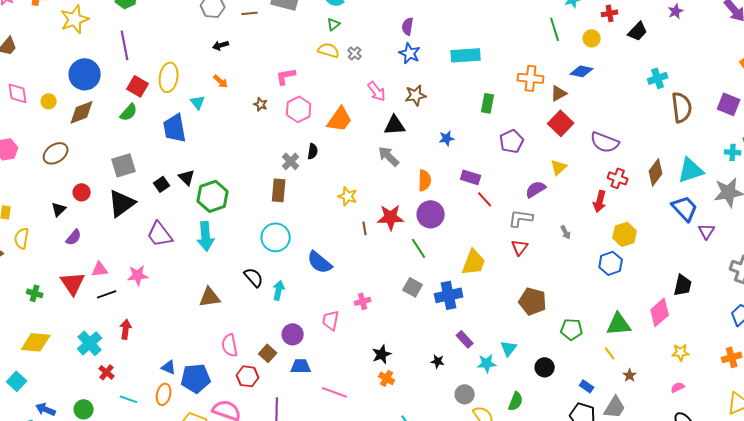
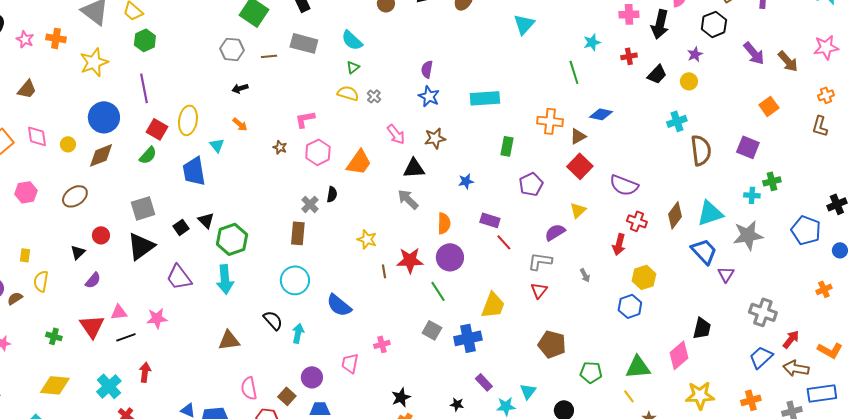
yellow circle: (592, 38) -> (689, 81), moved
yellow star: (681, 352) -> (700, 395), size x1.6

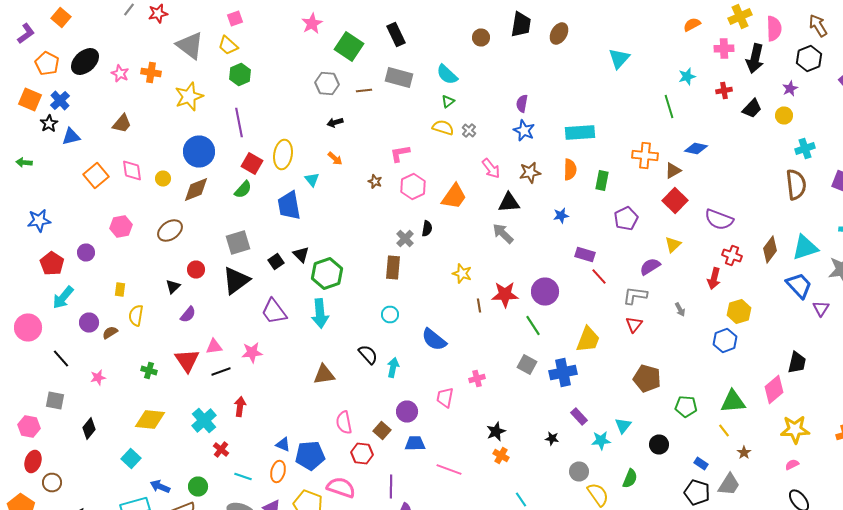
cyan cross: (677, 121) -> (805, 148), moved
orange semicircle: (444, 223) -> (570, 170), moved
cyan circle: (295, 280) -> (390, 314), size x0.6

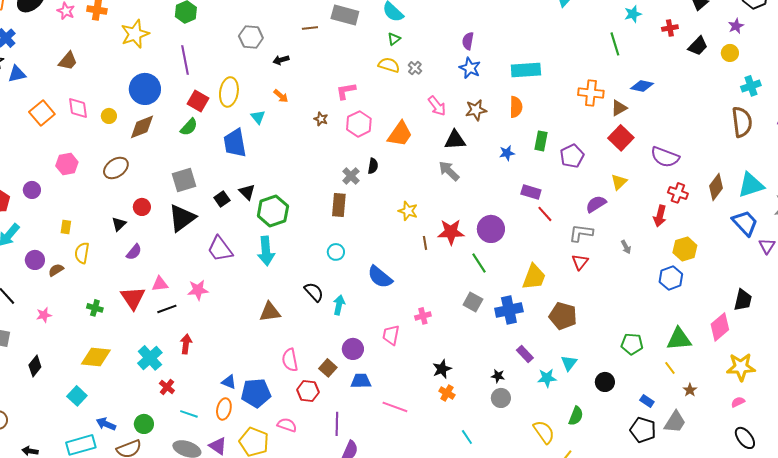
gray hexagon: (327, 84) -> (251, 37), moved
green rectangle: (602, 180) -> (541, 141), moved
brown pentagon: (647, 378) -> (563, 316), moved
gray circle: (579, 472) -> (501, 398), moved
pink semicircle: (341, 488) -> (287, 425), size x0.7

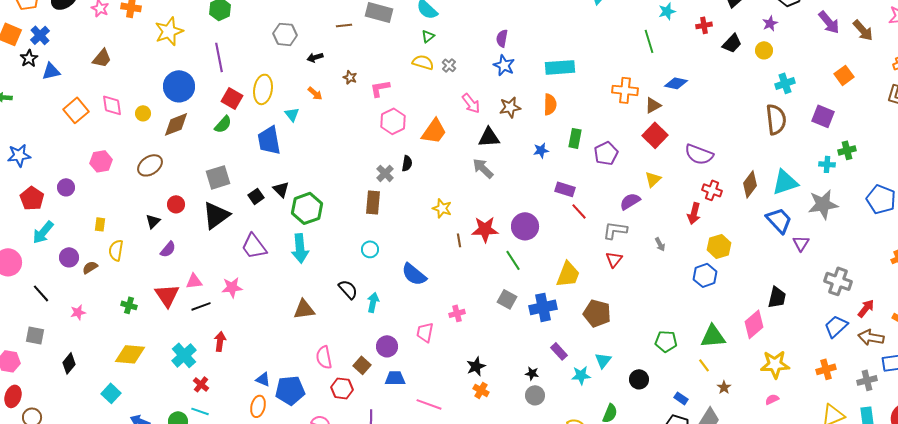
brown star: (321, 119) -> (350, 77), moved
cyan line: (189, 414) -> (200, 411), moved

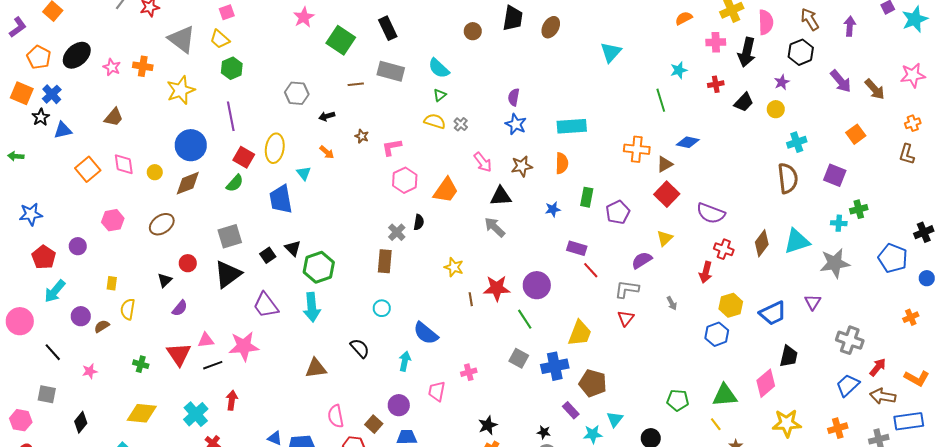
blue trapezoid: (779, 220) -> (773, 313), moved, turned 108
pink star: (232, 287) -> (244, 346), size x1.4
cyan arrow: (373, 302) -> (405, 361), moved
brown pentagon: (597, 313) -> (593, 383), moved

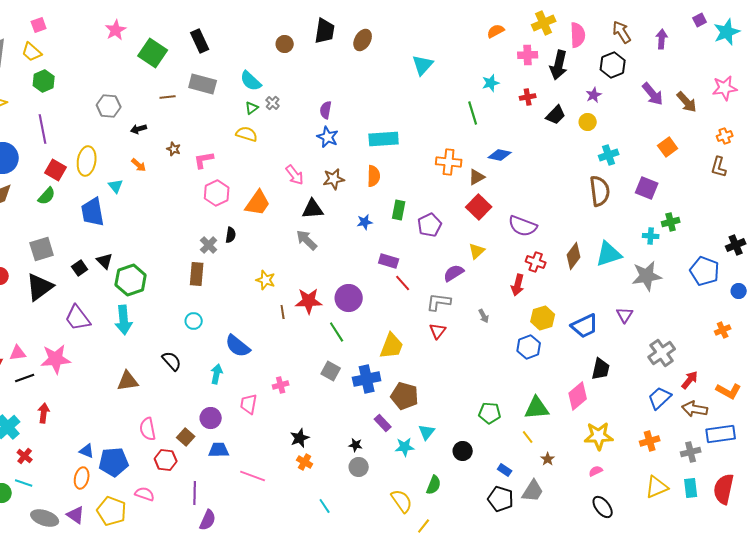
gray cross: (461, 124) -> (273, 103), moved
gray cross: (850, 340) -> (662, 353), turned 36

